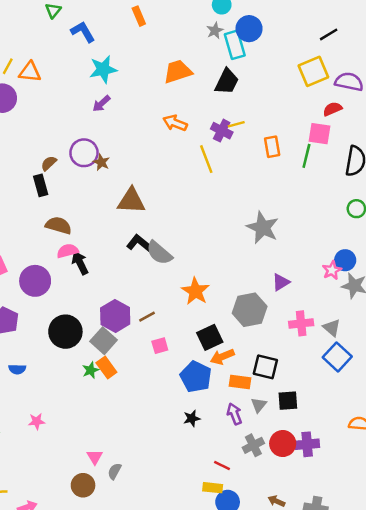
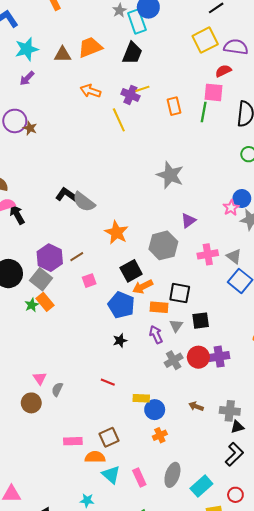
brown triangle: (131, 201) -> (63, 55), moved, size x0.7
red line: (222, 465) -> (108, 382), moved

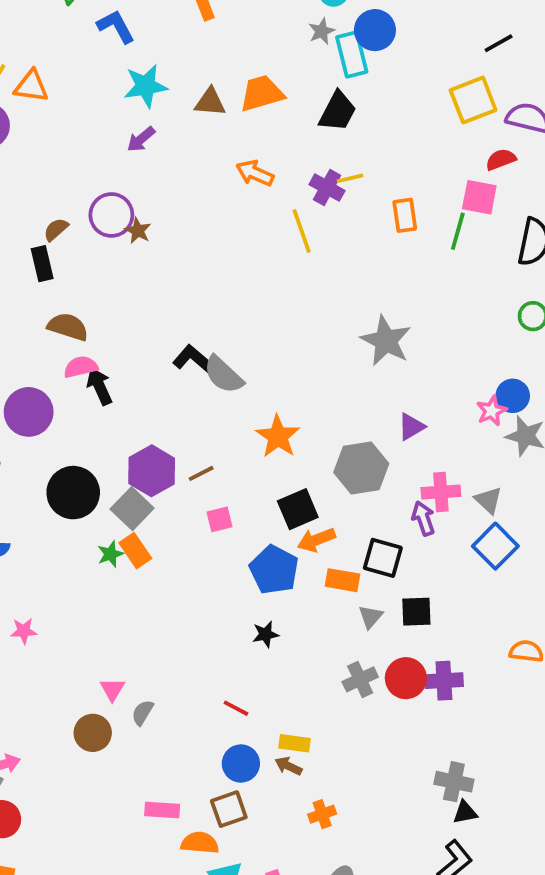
purple arrow: (156, 335) -> (423, 518), moved
brown arrow: (196, 406) -> (288, 766), moved
blue circle: (155, 410) -> (241, 763), moved

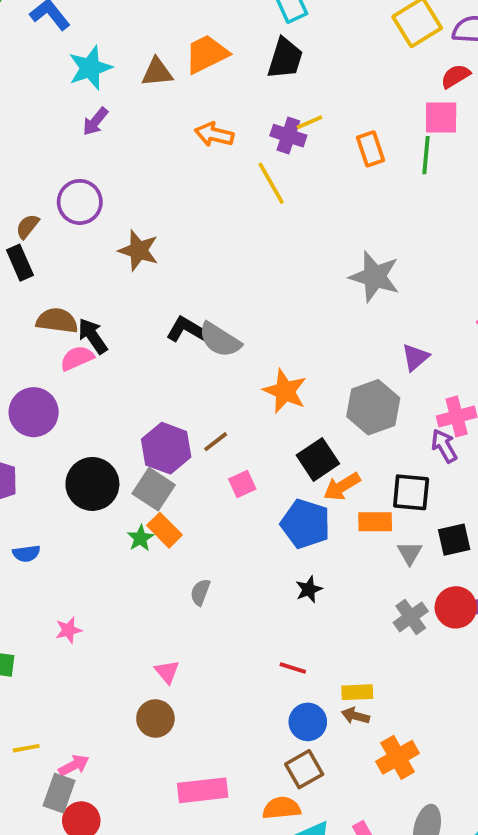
brown star: (138, 231) -> (139, 250), moved, size x1.5
black arrow: (99, 386) -> (93, 336), moved
gray semicircle: (143, 713) -> (200, 592), moved
pink rectangle: (162, 810) -> (203, 790), moved, size x1.4
orange cross: (322, 814) -> (397, 757), size x1.5

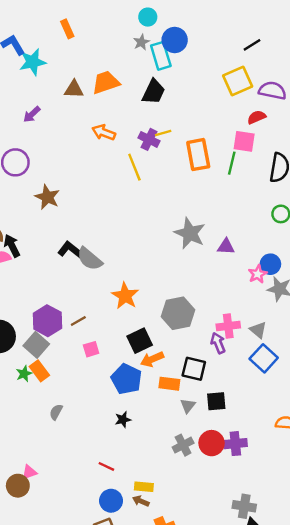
cyan star: (90, 68) -> (33, 62), moved
orange rectangle: (370, 149) -> (198, 155), size x1.5
purple triangle: (415, 357) -> (226, 246), moved, turned 36
pink triangle: (167, 672) -> (29, 472), moved, turned 42

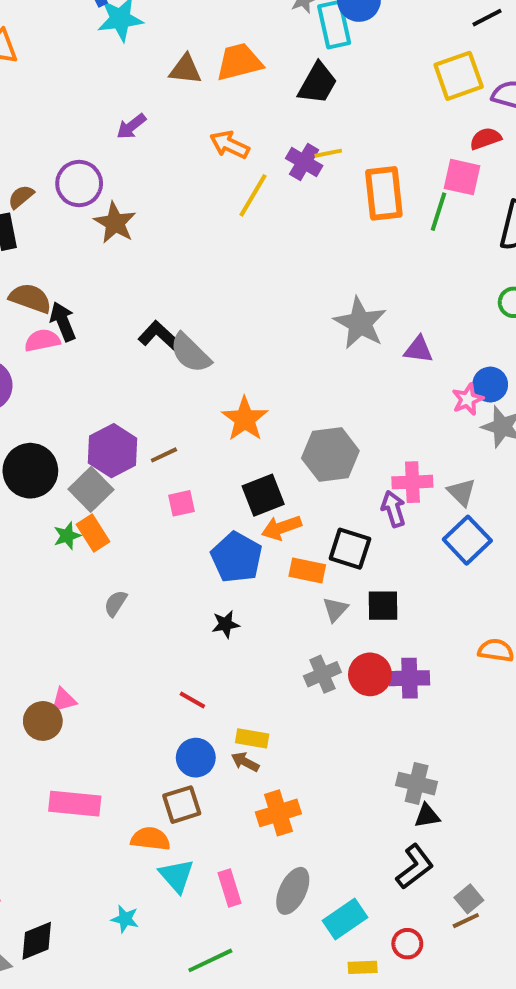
purple arrow: (32, 114) -> (131, 126), moved
yellow line: (134, 167) -> (253, 195), moved, turned 48
brown star: (47, 197) -> (115, 223), moved

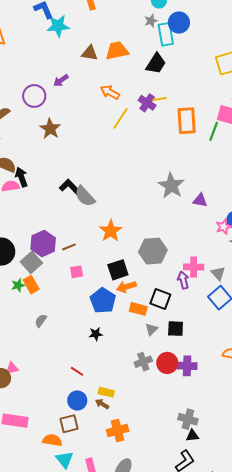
purple circle: (79, 184) -> (34, 96), moved

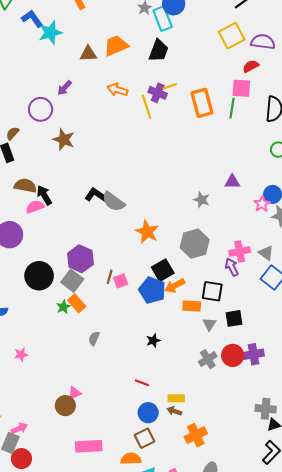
yellow line: (120, 118) -> (147, 107), moved, turned -40
gray star: (171, 186) -> (202, 200), moved, size x0.6
brown line: (69, 247) -> (110, 277), moved, turned -40
blue pentagon: (103, 300) -> (152, 290), moved

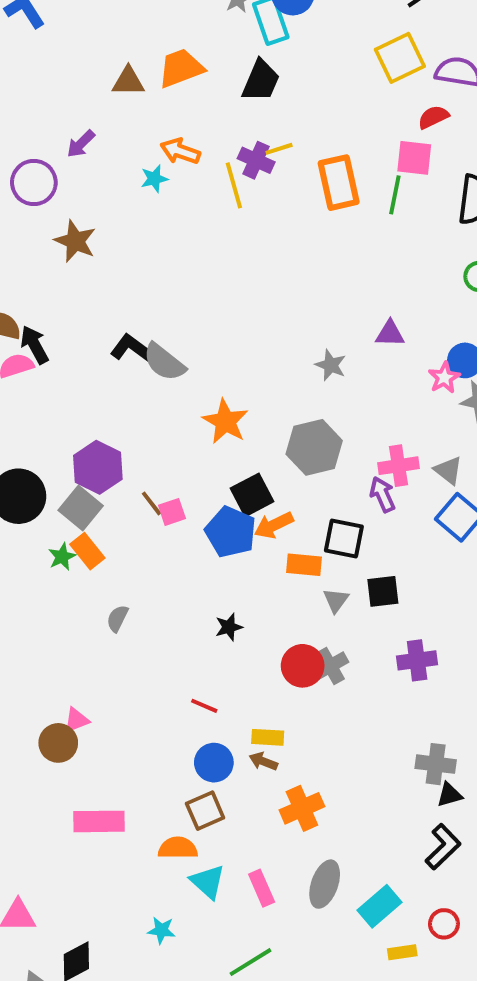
cyan star: (50, 33) -> (154, 179), moved, size x0.6
brown line: (110, 277) -> (152, 503), turned -56
red circle: (233, 355) -> (303, 666), moved

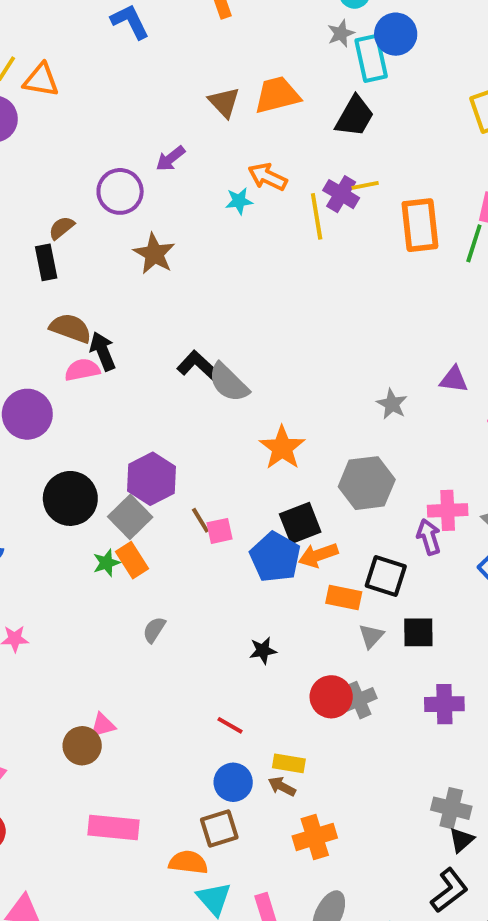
brown triangle: (128, 81) -> (224, 102), turned 40
black triangle: (449, 795) -> (461, 840), turned -32

